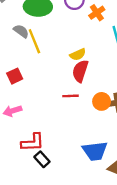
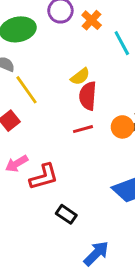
yellow line: (34, 41) -> (26, 90), moved
red L-shape: (33, 142) -> (44, 177), moved

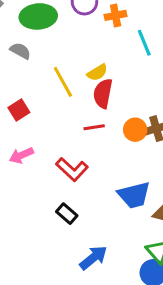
orange cross: (92, 20) -> (116, 15), turned 30
yellow line: (26, 90) -> (63, 82), moved
red L-shape: (44, 177) -> (72, 169), moved, turned 52

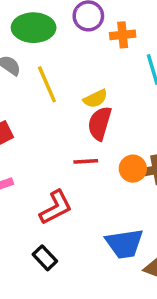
yellow line: (63, 82) -> (47, 84), moved
red L-shape: (72, 169) -> (56, 207), turned -76

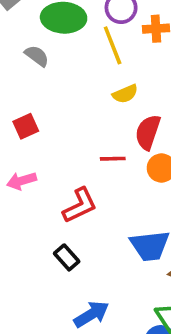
yellow line: (47, 84) -> (113, 45), moved
red semicircle: (100, 123) -> (148, 132), moved

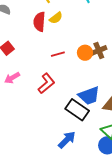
red semicircle: (148, 132) -> (39, 22), moved
black rectangle: (67, 257) -> (77, 110), moved, size x1.6

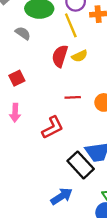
pink arrow: (12, 78) -> (15, 113), turned -70

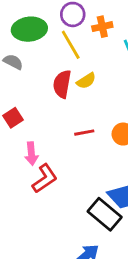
pink arrow: (15, 113) -> (31, 154), moved
red L-shape: (53, 128) -> (45, 178), moved

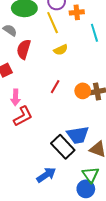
red semicircle: (62, 84) -> (24, 49), moved
red line: (84, 133) -> (55, 87), turned -56

